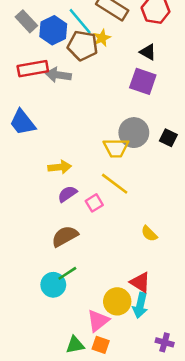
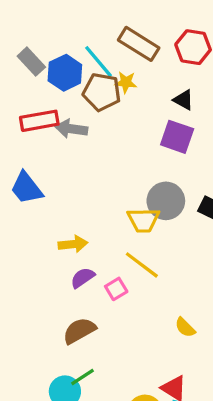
yellow star: (102, 38) -> (126, 82), turned 30

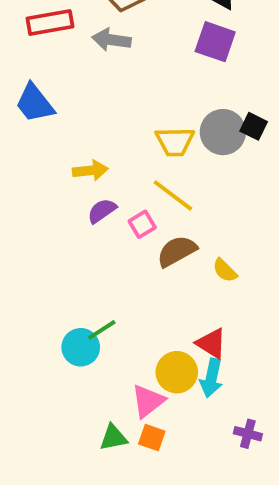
gray arrow: (71, 129) -> (111, 40), moved
gray circle: (166, 201) -> (223, 132), moved
brown semicircle: (79, 331) -> (177, 251), moved

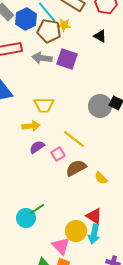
purple square: (215, 42) -> (67, 59), moved
yellow trapezoid: (175, 142) -> (44, 105), moved
pink triangle: (148, 401) -> (61, 246), turned -36

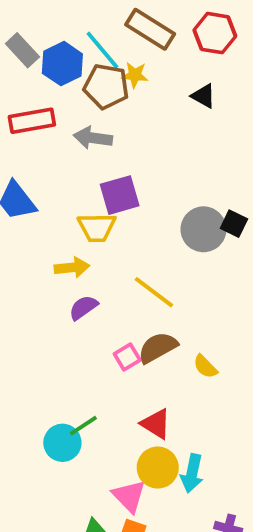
purple square: (67, 59) -> (120, 195), moved, turned -35
pink square: (58, 154) -> (127, 357), moved
red triangle: (94, 216) -> (156, 424), moved

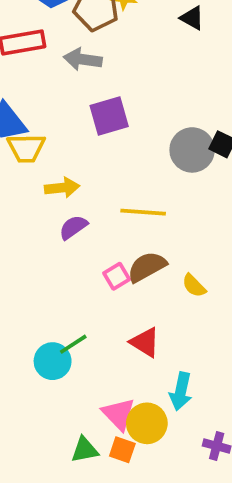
yellow trapezoid: (97, 227) -> (26, 148), moved
yellow line: (154, 292) -> (143, 212), turned -33
yellow circle: (158, 468) -> (147, 423), moved

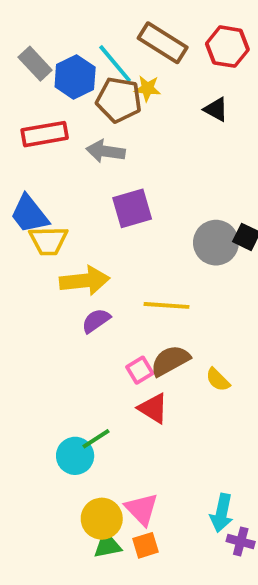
yellow arrow: (62, 188) -> (85, 281), size x1.4
red triangle: (145, 342) -> (153, 408), moved
cyan arrow: (181, 391) -> (222, 513), moved
yellow circle: (147, 423) -> (102, 519), moved
orange square: (122, 450) -> (145, 545), turned -36

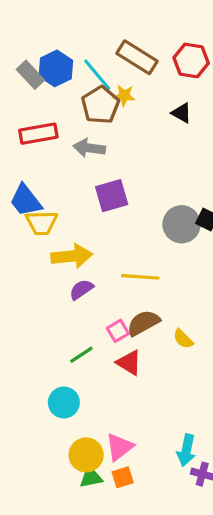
blue hexagon: (75, 77) -> (56, 68), moved
brown pentagon: (119, 100) -> (100, 105), turned 30
green line: (96, 439) -> (81, 355), moved
pink triangle: (142, 509) -> (120, 447), turned 36

